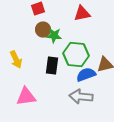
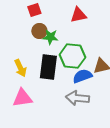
yellow arrow: (16, 60) -> (20, 68), moved
black rectangle: (52, 66) -> (48, 67), size x1.4

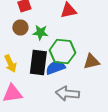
brown circle: (39, 31) -> (20, 28), moved
blue semicircle: (82, 76) -> (55, 68), moved

